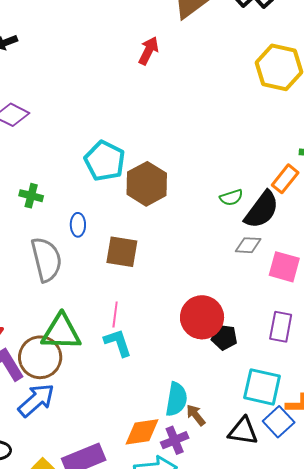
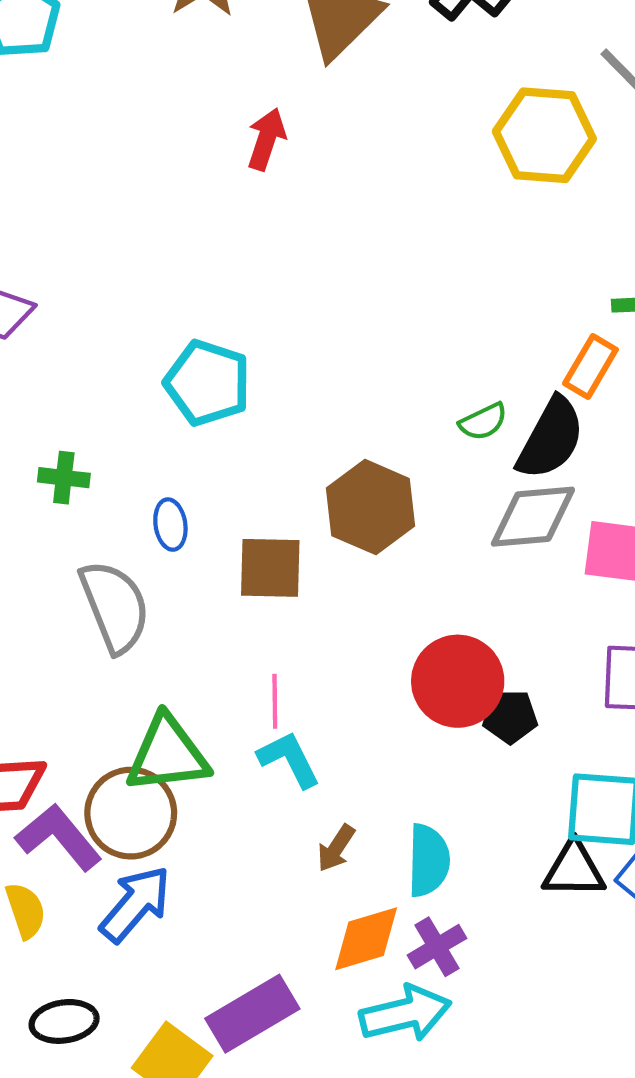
brown hexagon: (147, 184) -> (371, 507), moved
gray diamond: (248, 245) -> (533, 517), size x1.6
brown arrow: (196, 415) -> (336, 848), moved, turned -100
black triangle: (243, 431) -> (574, 870), moved

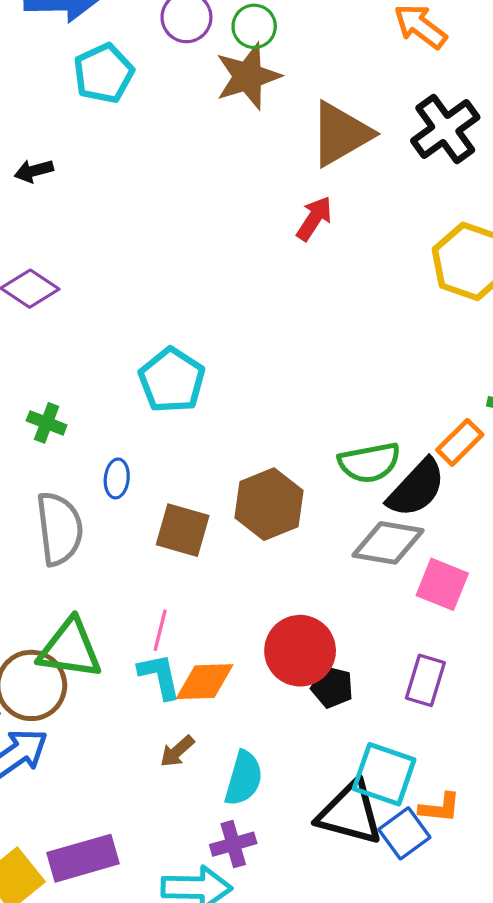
red arrow: (266, 139) -> (314, 219), moved
green semicircle: (483, 422) -> (369, 463), size x1.6
black triangle: (574, 870) -> (350, 813), size x1.4
orange diamond: (366, 939) -> (205, 682), moved

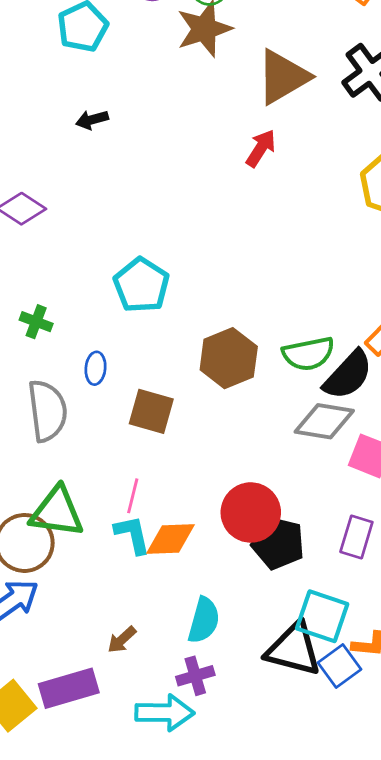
black arrow: (34, 171) -> (92, 120), moved
brown hexagon: (269, 504) -> (229, 358), moved
black pentagon: (332, 687) -> (278, 543), size x1.5
brown arrow: (177, 751) -> (122, 640), moved

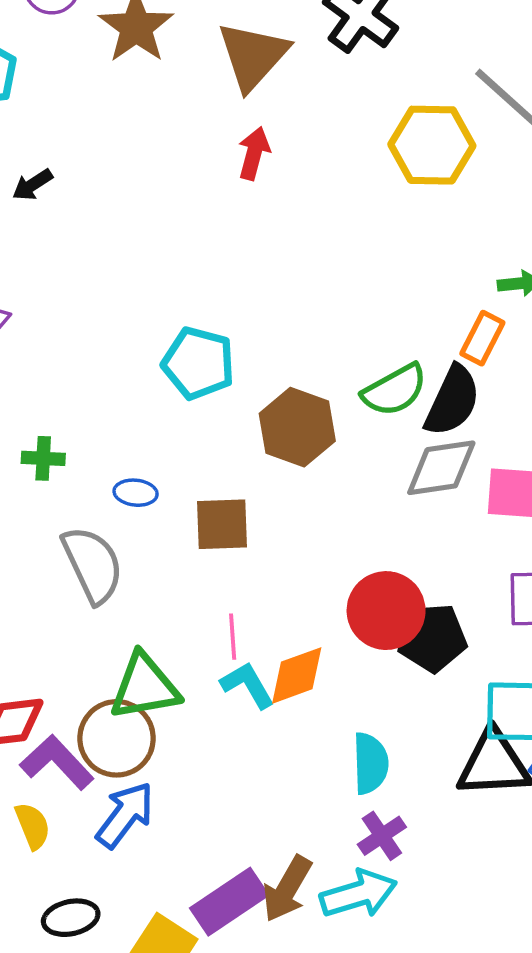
cyan pentagon: (141, 285) -> (198, 363), moved
blue ellipse: (96, 368) -> (136, 493), turned -72
brown arrow: (122, 640) -> (287, 889), moved, size x1.6

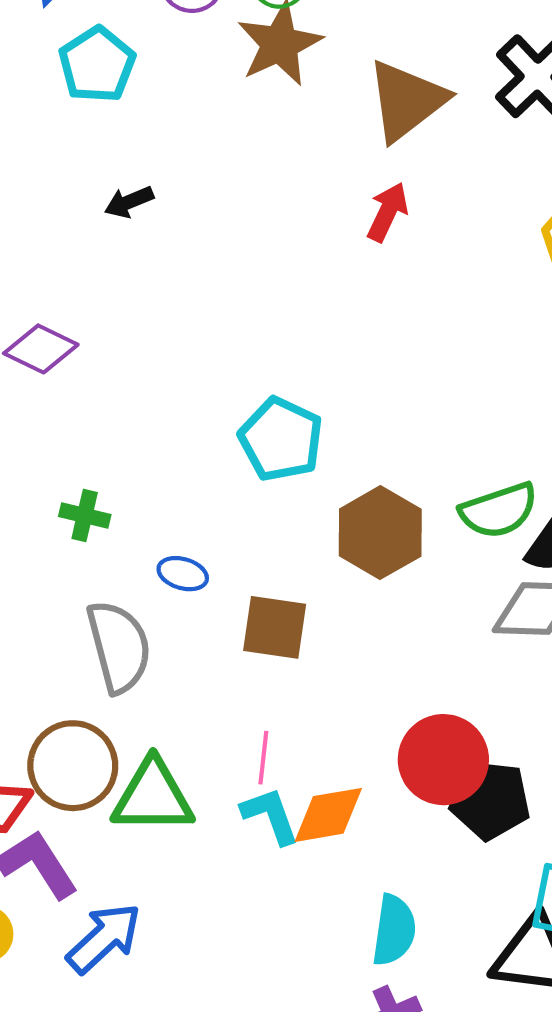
brown circle: (117, 738) -> (73, 766), moved

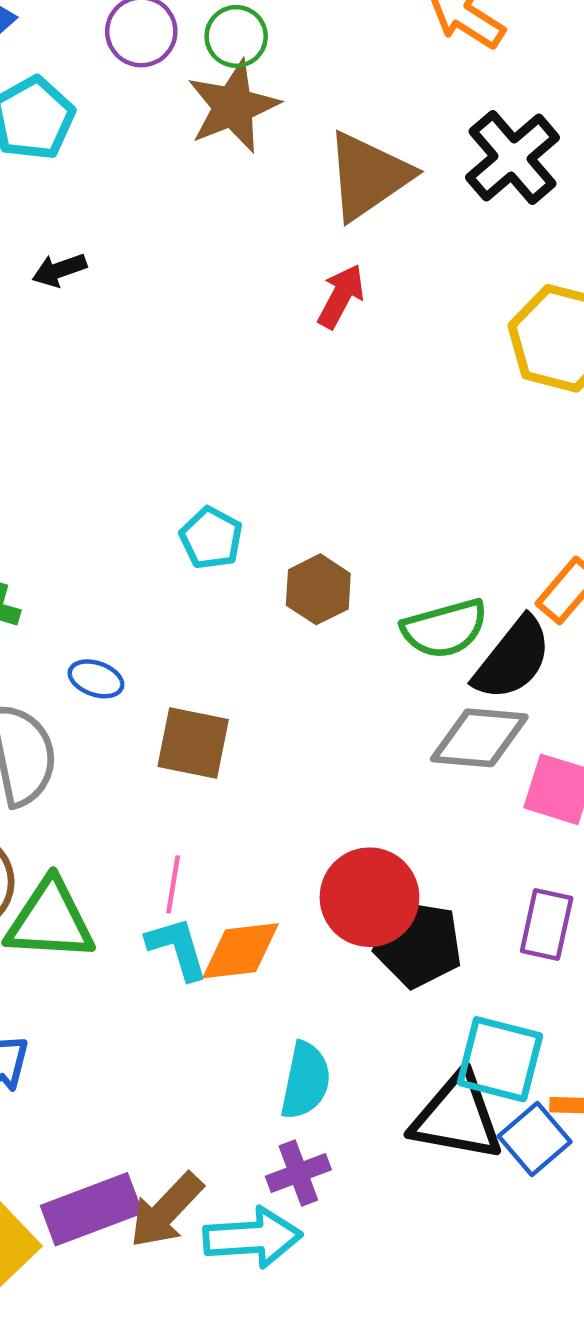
cyan pentagon: (281, 439) -> (211, 538), size x0.7
brown hexagon: (380, 533) -> (318, 589), moved, size x0.7

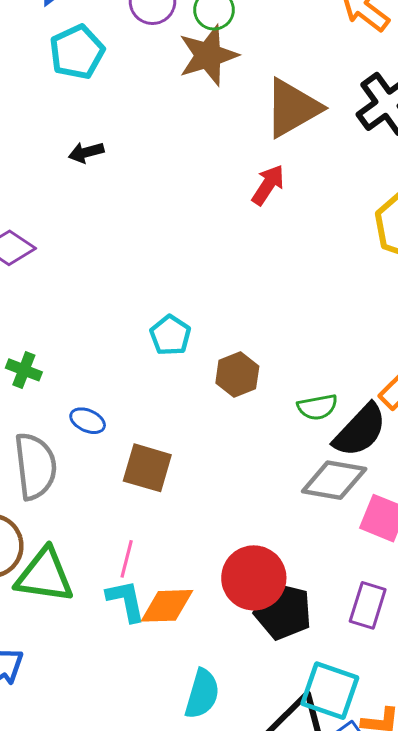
green semicircle: (445, 629) -> (317, 407), size x0.7

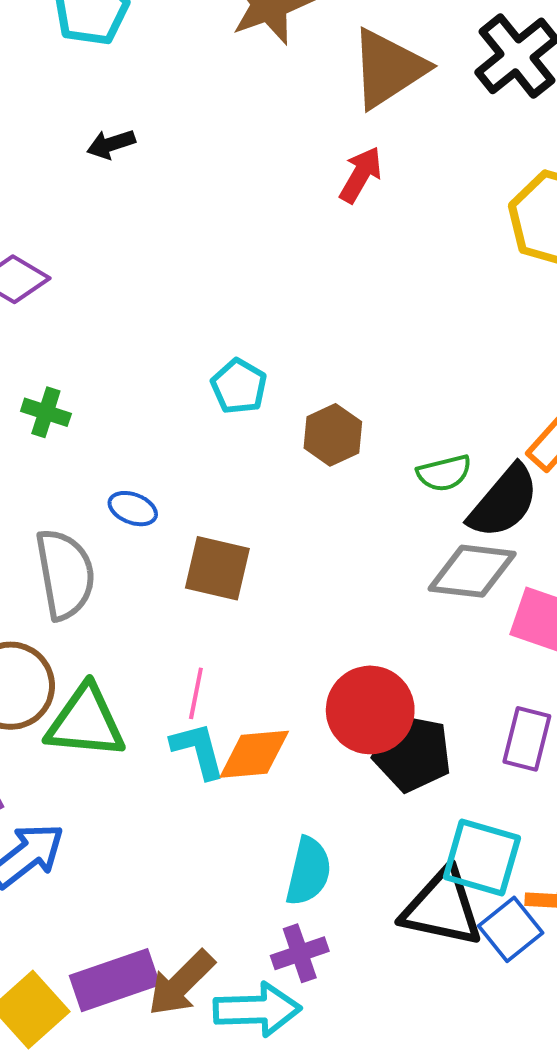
green cross: (24, 370) -> (46, 412), moved

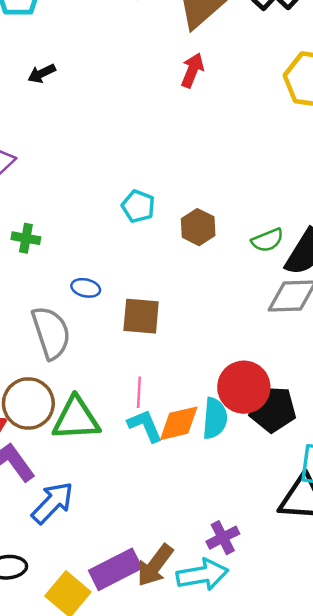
cyan semicircle: (308, 871) -> (215, 418), moved

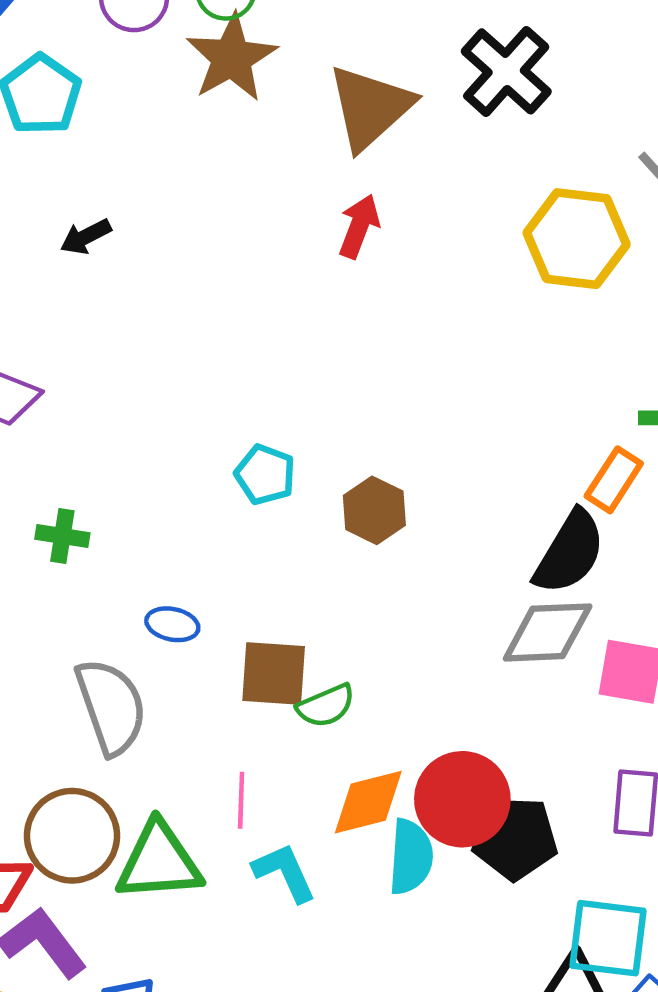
green semicircle: (267, 240) -> (326, 706), moved
pink line: (139, 392) -> (241, 800), moved
orange diamond: (179, 423) -> (368, 802), moved

